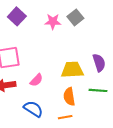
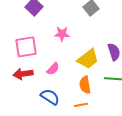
pink star: (53, 22) -> (62, 34), moved
yellow trapezoid: (72, 70) -> (88, 59), turned 145

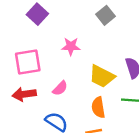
yellow trapezoid: (88, 59) -> (102, 76), turned 65

